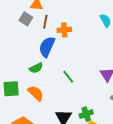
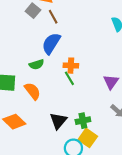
brown line: (45, 22) -> (53, 17), turned -48
orange cross: (64, 30) -> (71, 66), moved

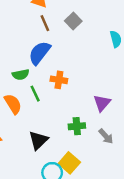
gray square: (33, 11) -> (73, 21), moved
green line: (69, 78) -> (35, 94), moved
green cross: (83, 121) -> (77, 126), moved

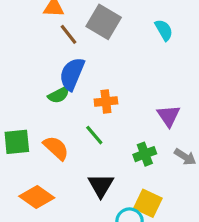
gray square: (73, 21) -> (104, 22), size x1.5
green semicircle: (21, 75) -> (59, 95), moved
green line: (35, 94) -> (94, 135), moved

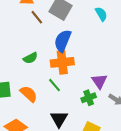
blue semicircle: (72, 74) -> (63, 41), moved
orange cross: (106, 102) -> (62, 62), size x1.5
purple triangle: (169, 116) -> (99, 81), moved

